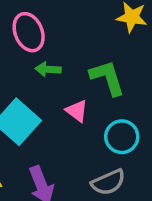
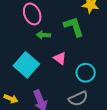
green L-shape: (107, 78) -> (74, 27), moved

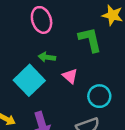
green arrow: (43, 35) -> (47, 57), moved

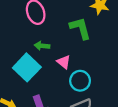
cyan circle: (99, 96) -> (80, 81), moved

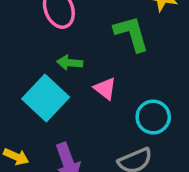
cyan circle: (80, 81) -> (153, 117), moved

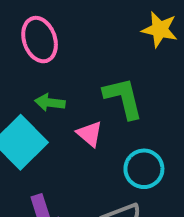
green L-shape: (131, 34) -> (123, 98), moved

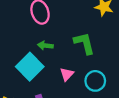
pink triangle: (90, 134) -> (67, 74), moved, turned 32

